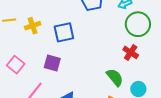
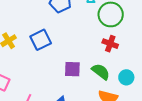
purple square: (52, 63) -> (72, 69), moved

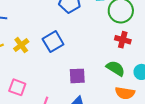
purple square: (72, 69) -> (77, 76), moved

